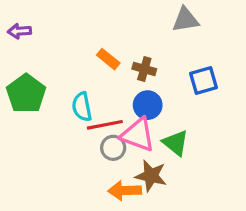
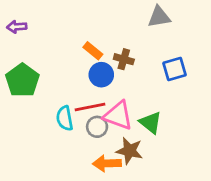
blue circle: (148, 105) -> (101, 75), moved
cyan semicircle: (82, 107) -> (65, 118), moved

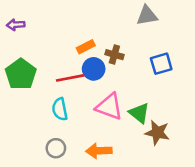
orange rectangle: (93, 51) -> (86, 47), turned -66
red line: (90, 107) -> (70, 78), moved
gray circle: (97, 127) -> (56, 148), moved
brown star: (129, 151) -> (157, 133), moved

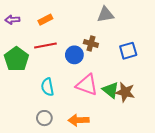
gray triangle: (147, 16) -> (105, 14), moved
orange rectangle: (86, 47) -> (45, 20), moved
red line: (70, 78) -> (45, 46), moved
brown star: (157, 133) -> (125, 92), moved

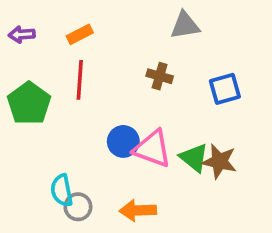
red line: (45, 46) -> (80, 80), turned -75
blue circle: (74, 55) -> (123, 141), moved
cyan semicircle: (47, 87) -> (62, 190), moved

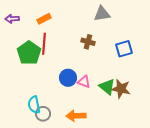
green pentagon: (29, 103) -> (29, 53), moved
pink triangle: (152, 149) -> (84, 82), size x0.6

